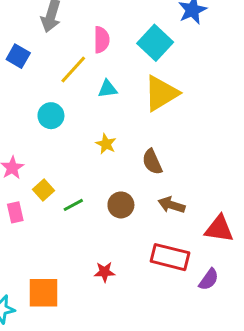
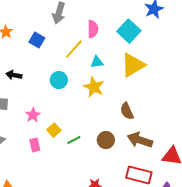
yellow star: (106, 144) -> (94, 87), moved, size x1.5
brown arrow: (172, 205) -> (140, 140), size x1.4

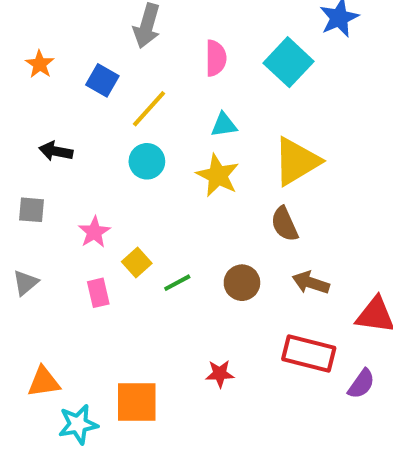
yellow line: (74, 49) -> (149, 109), moved
yellow triangle: (133, 65) -> (297, 161), moved
brown arrow: (140, 140) -> (311, 283), size x0.7

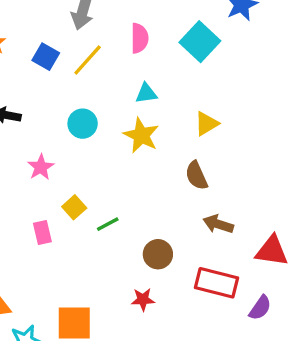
yellow line: (149, 109) -> (88, 60), moved
yellow triangle: (297, 161) -> (206, 124), size x0.6
pink star: (94, 232) -> (41, 167), moved
brown circle: (242, 283) -> (158, 254), moved

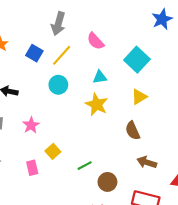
pink semicircle: (139, 38) -> (95, 41), turned 138
cyan square: (200, 42) -> (137, 60), moved
cyan circle: (83, 124) -> (58, 85), moved
green line: (108, 224) -> (85, 166), moved

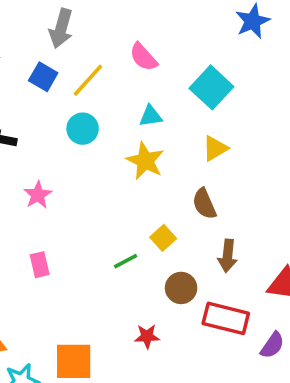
gray arrow: (58, 24) -> (61, 28), moved
yellow square: (53, 151) -> (163, 238), moved
brown arrow: (147, 162) -> (228, 256), turned -102
brown circle: (107, 182) -> (181, 288), moved

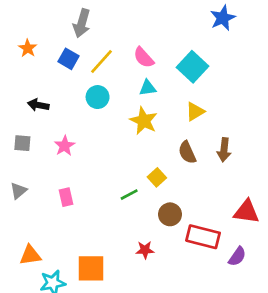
pink semicircle: (143, 57) -> (144, 57), moved
brown arrow: (228, 256) -> (224, 150), moved

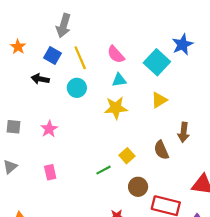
blue star: (223, 18) -> (182, 44), moved
yellow line: (101, 61) -> (80, 58), turned -65
black arrow: (38, 105) -> (40, 79), moved
yellow star: (144, 121) -> (116, 108), turned -30
brown semicircle: (187, 152) -> (161, 150), moved

